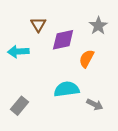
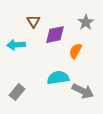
gray arrow: (95, 104) -> (83, 91), size x1.5

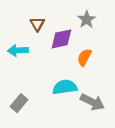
gray star: (86, 22) -> (87, 19), moved

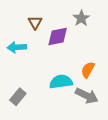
orange semicircle: (84, 57) -> (88, 70), moved

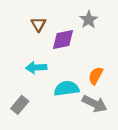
cyan arrow: (17, 47) -> (36, 68), moved

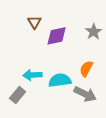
gray star: (89, 20) -> (94, 32), moved
cyan arrow: (36, 68) -> (32, 75), moved

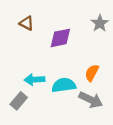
brown triangle: (34, 22) -> (27, 23), moved, turned -32
gray star: (94, 32) -> (100, 23), moved

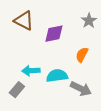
brown triangle: (27, 23) -> (24, 21), size x1.5
orange semicircle: (92, 73) -> (82, 55), moved

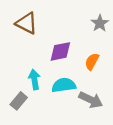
purple diamond: (54, 34) -> (60, 51), moved
cyan arrow: (31, 71) -> (34, 80), turned 84

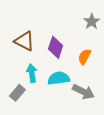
brown triangle: (27, 23) -> (25, 41), moved
purple diamond: (60, 51) -> (56, 47), turned -60

